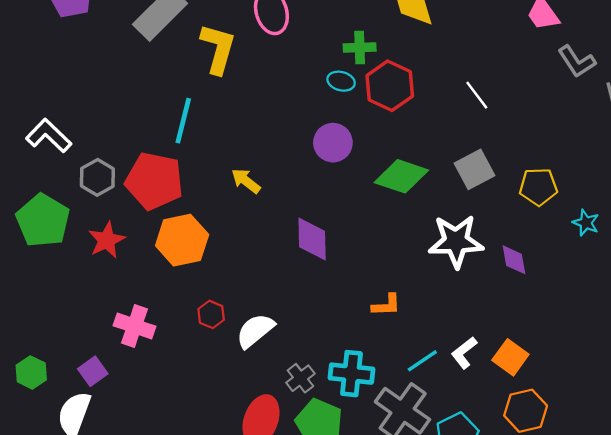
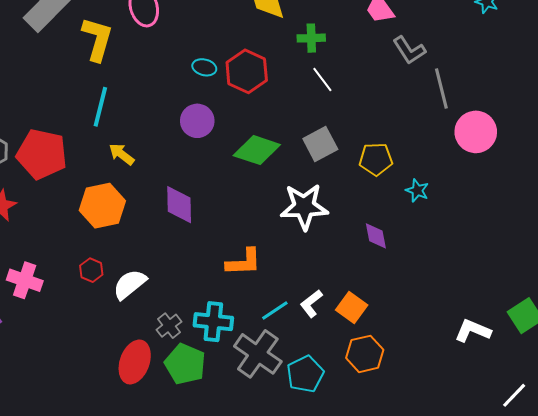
green cross: (360, 48) -> (311, 38), moved
cyan line: (183, 121) -> (100, 107), moved
orange hexagon: (182, 240) -> (102, 206), moved
purple diamond: (514, 260) -> (376, 236), moved
orange L-shape: (386, 305) -> (244, 262), size x1.4

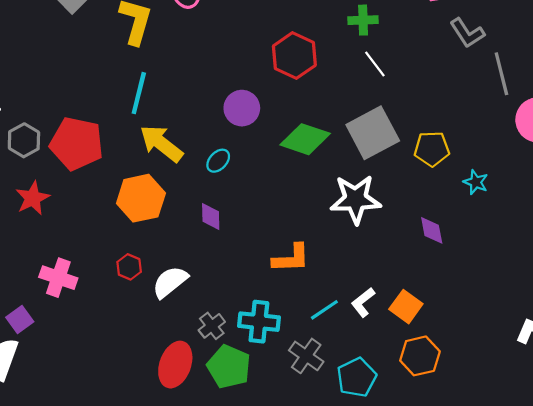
cyan ellipse: (204, 67) -> (218, 161), moved, turned -60
gray square: (320, 144) -> (373, 133), size x1.4
yellow arrow: (122, 154) -> (161, 144), size x1.6
purple diamond: (179, 205) -> (211, 216), moved, size x0.7
gray cross: (258, 354) -> (306, 356), size x0.7

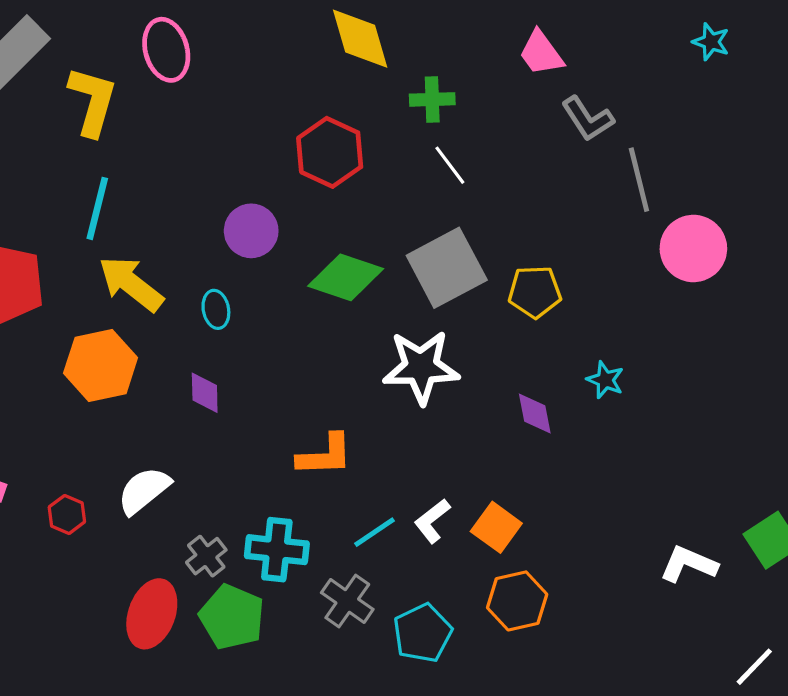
cyan ellipse: (218, 161) -> (216, 309), turned -55
cyan star: (476, 182) -> (605, 380), moved
red hexagon: (129, 267) -> (67, 514), moved

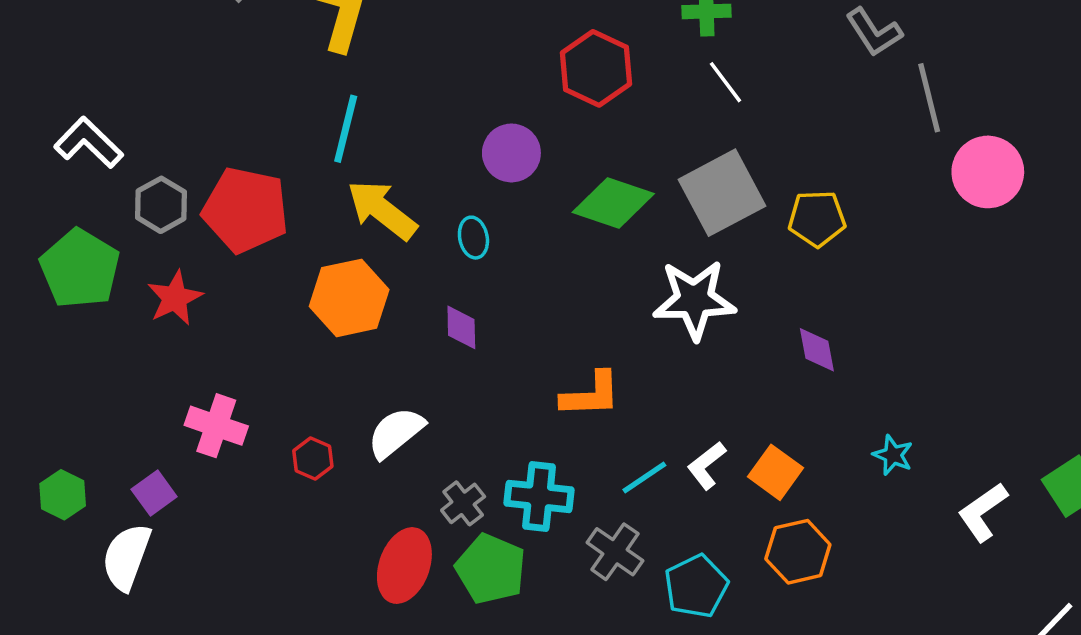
cyan star: (605, 380) -> (893, 455), moved
white L-shape: (689, 564) -> (983, 512), turned -58

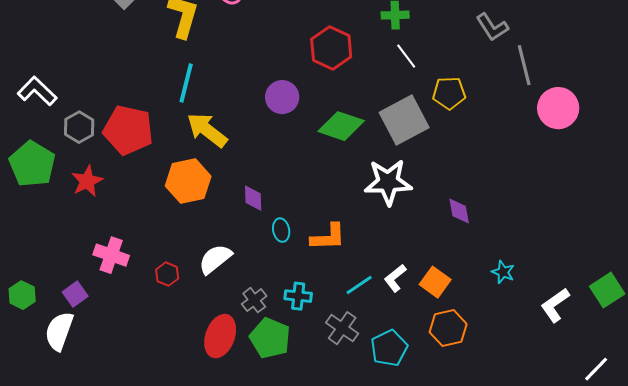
yellow pentagon: (817, 219) -> (449, 93), moved
cyan ellipse: (473, 238) -> (281, 230), moved
cyan cross: (539, 496) -> (298, 296), size x0.7

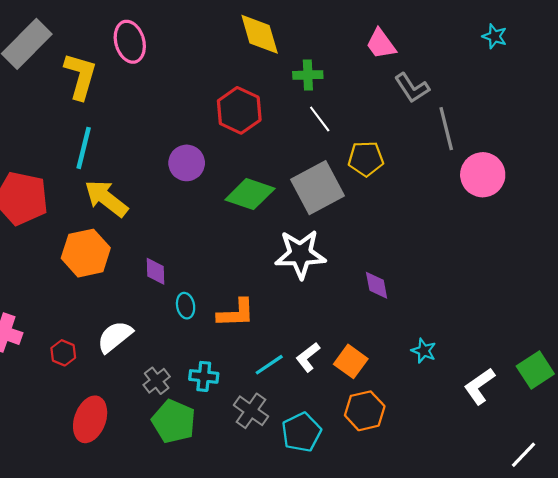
red ellipse: (220, 336) -> (90, 419), moved

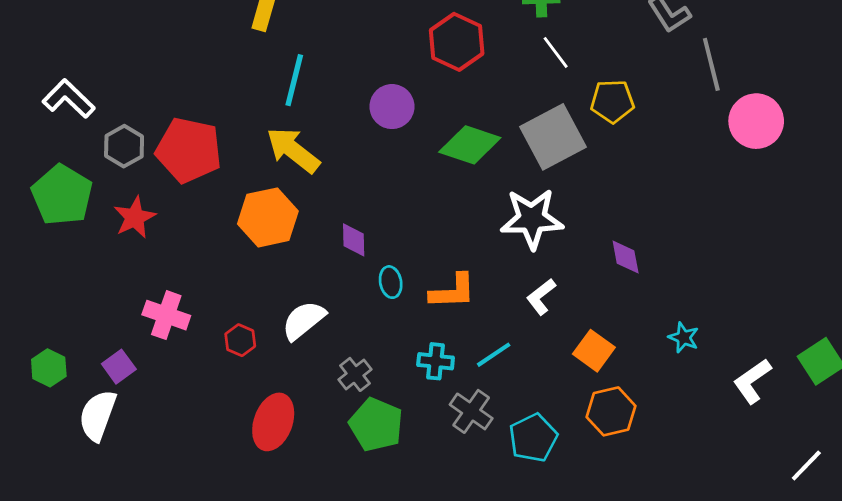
cyan line: (84, 148) -> (294, 80), moved
white L-shape: (308, 357) -> (541, 297), moved
cyan cross: (204, 376) -> (436, 361), moved

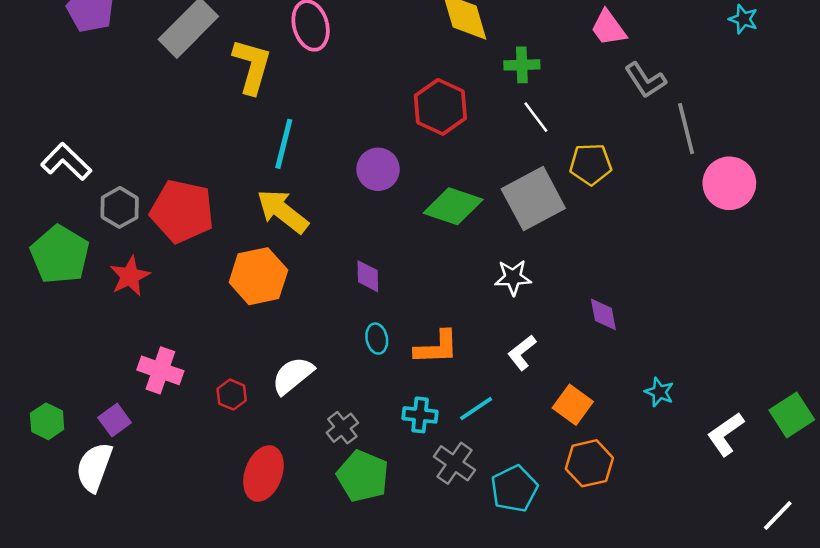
white star: (532, 219) -> (513, 277), size x0.6
purple diamond: (354, 240) -> (368, 276), moved

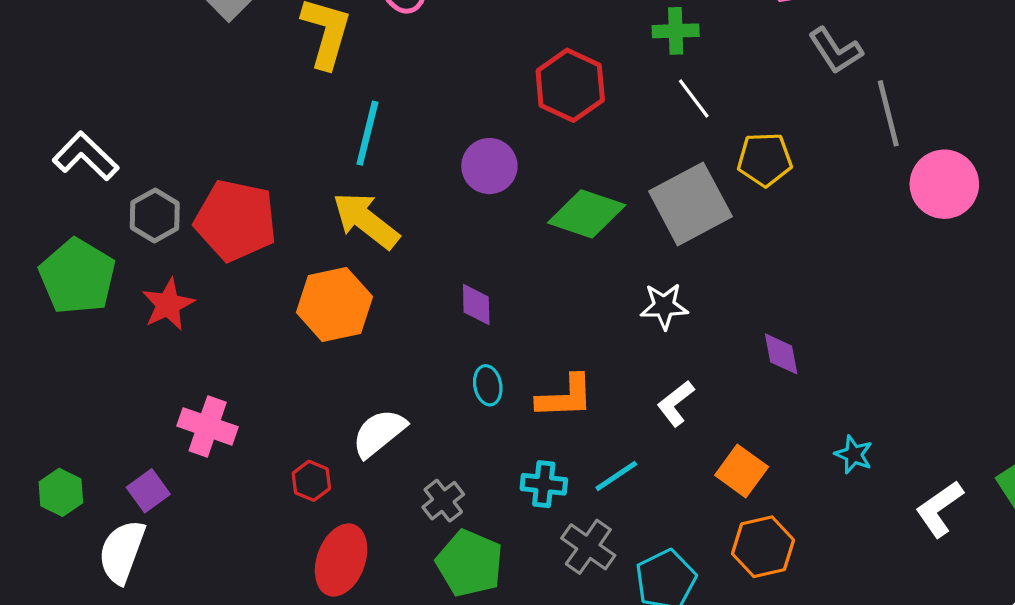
red hexagon: (232, 395) -> (311, 481), moved

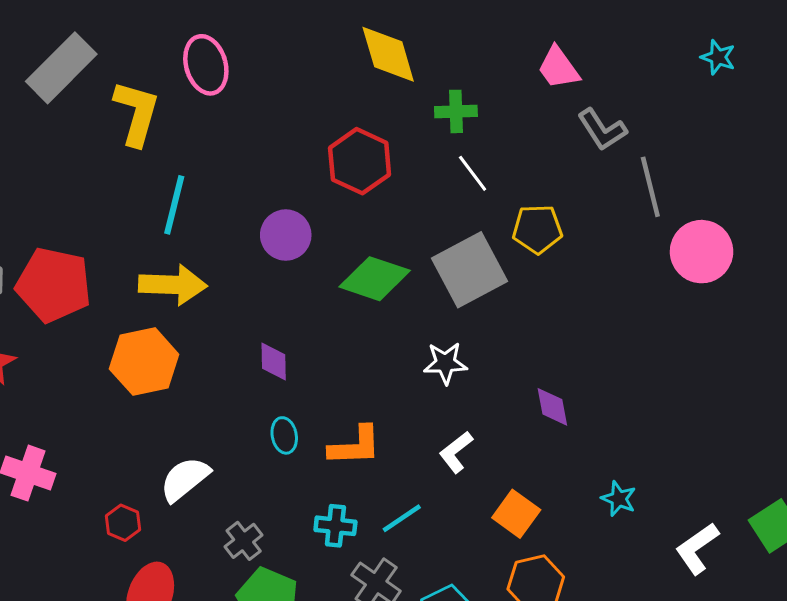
yellow arrow: (366, 220) -> (173, 285), turned 144

